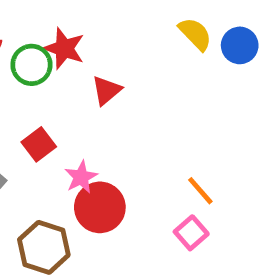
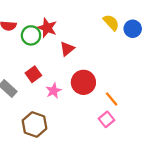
red circle: (100, 207) -> (83, 82), moved

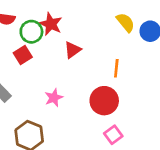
red square: (33, 74) -> (23, 55), moved
red circle: (83, 82) -> (104, 101), moved
orange line: (112, 99) -> (116, 68), moved, turned 42

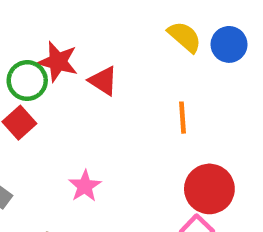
red triangle: (73, 50) -> (103, 81), moved, turned -42
red circle: (104, 101) -> (209, 189), moved

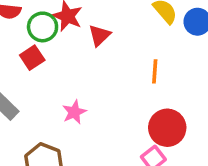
red triangle: (103, 81) -> (99, 35), turned 35

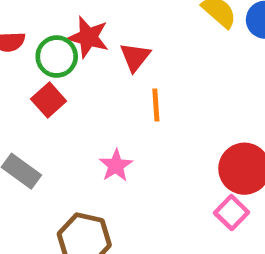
orange line: (155, 71) -> (156, 105), moved

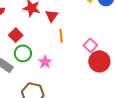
green circle: (57, 57) -> (23, 53), moved
pink square: (232, 213) -> (90, 45), moved

